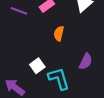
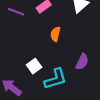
cyan L-shape: (59, 79) -> (55, 79), turned 90

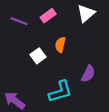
white square: (34, 66) -> (38, 56), moved

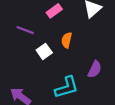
purple line: (19, 21) -> (25, 30), moved

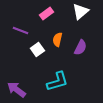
purple semicircle: (95, 69) -> (80, 48), moved

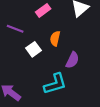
purple semicircle: (80, 48) -> (72, 60), moved

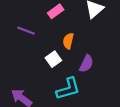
white square: (34, 49) -> (53, 59), moved

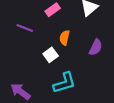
purple semicircle: (86, 64) -> (96, 47), moved

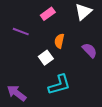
purple semicircle: (96, 47) -> (90, 50), turned -70

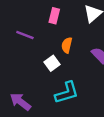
pink rectangle: (48, 14) -> (54, 16), turned -40

